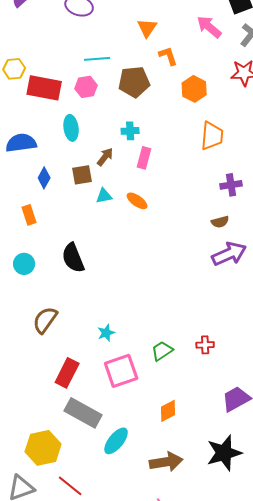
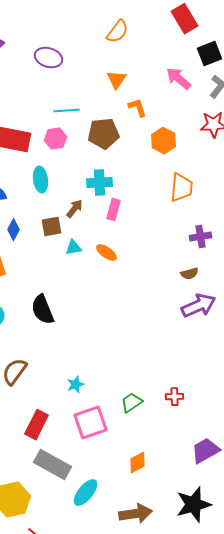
cyan cross: (130, 131) -> (100, 183), size x1.4

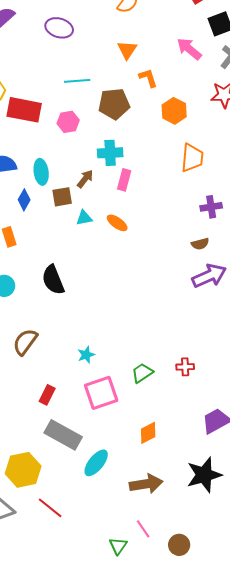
pink hexagon: (56, 139) -> (68, 122), moved
cyan ellipse: (40, 180) -> (41, 172), moved
red rectangle: (36, 425) -> (47, 395), size x0.7

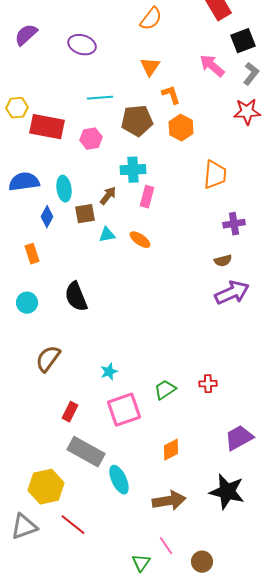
orange hexagon: (174, 111) -> (181, 128), moved
cyan ellipse: (96, 463) -> (119, 480), turned -64
black star: (204, 475) -> (227, 492), turned 30

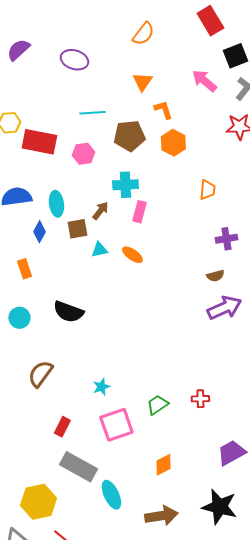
orange trapezoid: (215, 175) -> (207, 190), size x0.7
black semicircle: (76, 297) -> (68, 312), turned -48

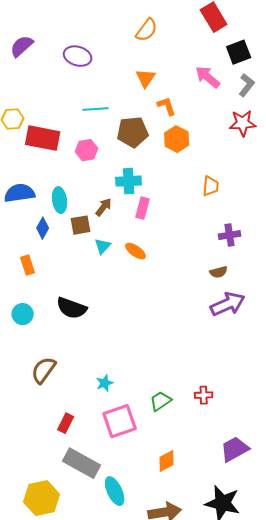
cyan triangle: (99, 250) -> (103, 246), turned -36

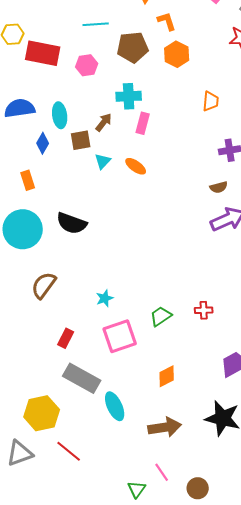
cyan circle: (23, 314) -> (23, 229), size x1.8

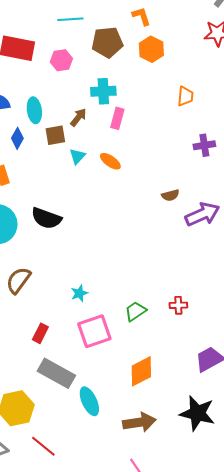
brown semicircle: (219, 187) -> (170, 195), moved
orange diamond: (167, 376) -> (141, 371), size x1.4

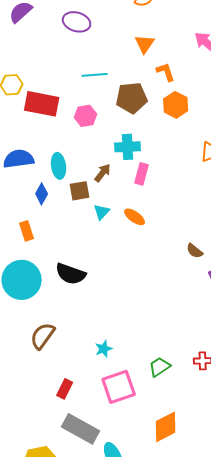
brown semicircle: (170, 195) -> (195, 251), turned 54

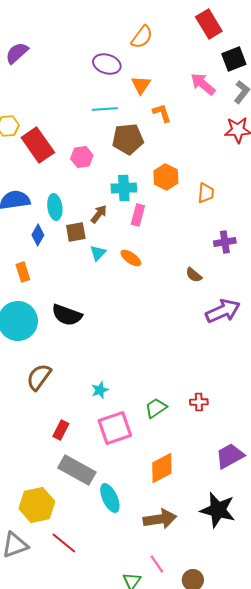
purple ellipse: (77, 22) -> (107, 64), moved
cyan line: (95, 75) -> (105, 109), moved
red rectangle: (42, 104) -> (38, 145), turned 44
orange hexagon: (176, 105) -> (166, 177), moved
brown semicircle: (195, 251) -> (194, 275), moved

